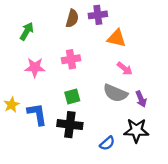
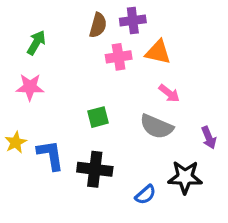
pink cross: (71, 59) -> (119, 57), moved
pink star: (35, 67) -> (30, 87), moved
green square: (72, 97) -> (98, 117), moved
purple arrow: (141, 99) -> (209, 138), moved

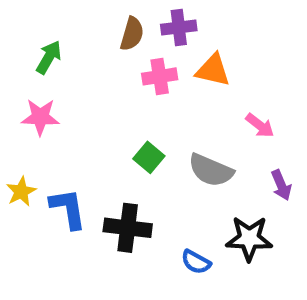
pink arrow: (169, 93) -> (260, 125), moved
green square: (98, 117) -> (149, 157), moved, turned -35
blue semicircle: (145, 195) -> (196, 262), turned 70

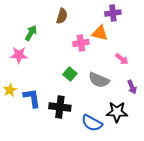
purple cross: (179, 27) -> (113, 13), moved
green arrow: (49, 57) -> (31, 33), moved
pink cross: (160, 76) -> (81, 43), moved
blue semicircle: (196, 262) -> (92, 123), size x1.5

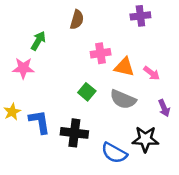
orange triangle: (100, 33) -> (124, 67), moved

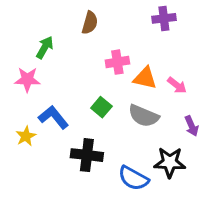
yellow star: (12, 112) -> (26, 136), moved
blue L-shape: (40, 122) -> (53, 117), moved, turned -30

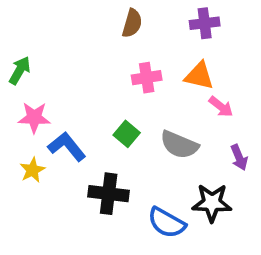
brown semicircle: (90, 23) -> (132, 23), moved
green arrow: (45, 47) -> (20, 70), moved
orange triangle: (145, 78) -> (199, 76), moved
pink star: (27, 79) -> (34, 118), moved

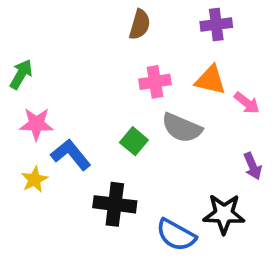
pink arrow: (221, 107) -> (247, 103), moved
gray semicircle: (179, 145) -> (182, 128), moved

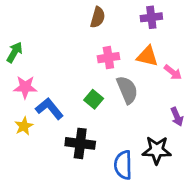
gray semicircle: (182, 128) -> (127, 90), turned -136
blue semicircle: (176, 235) -> (123, 165), turned 60

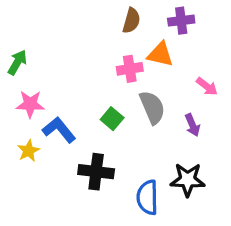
brown semicircle: (98, 17) -> (131, 21), moved
orange triangle: (147, 56) -> (160, 54), moved
purple arrow: (177, 117) -> (192, 125), moved

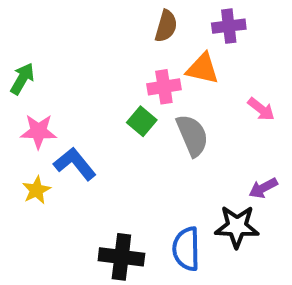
green square: (112, 119) -> (142, 121), moved
purple arrow: (192, 125) -> (263, 188), moved, turned 85
black cross: (96, 172) -> (121, 257), moved

